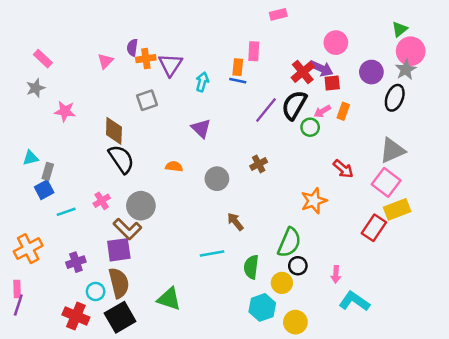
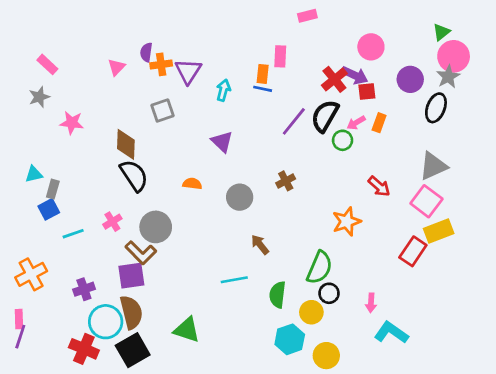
cyan circle: (96, 291) -> (106, 322), size x1.6

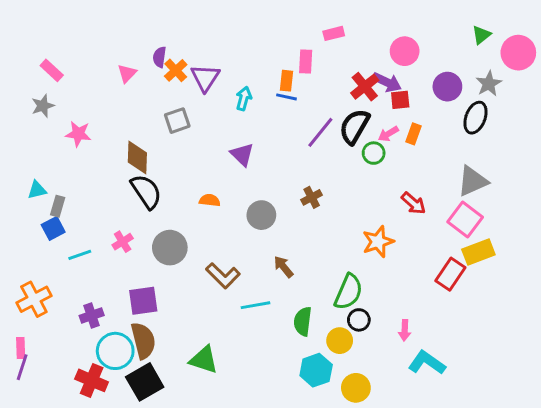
pink rectangle: (307, 16) -> (334, 33), moved
pink circle: (454, 56) -> (518, 53), moved
orange cross: (161, 64) -> (176, 70), turned -35
brown L-shape: (141, 253) -> (223, 276), moved

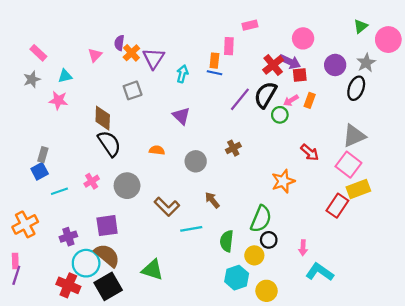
cyan triangle: (37, 190) -> (65, 76), moved
brown semicircle: (143, 341) -> (107, 255), turned -36

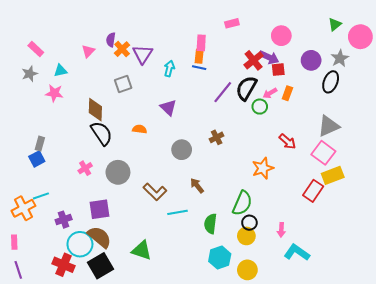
pink rectangle: (229, 46) -> (201, 43), moved
orange semicircle: (157, 150) -> (140, 129), moved
cyan line: (59, 191) -> (41, 196), moved
yellow circle: (254, 255) -> (246, 236), moved
purple line: (16, 275) -> (18, 270), moved, turned -36

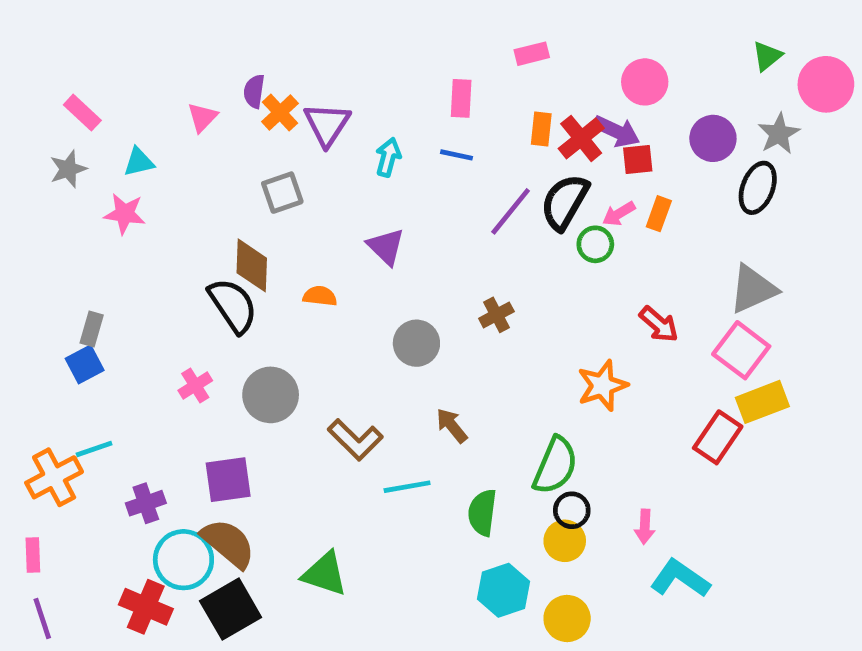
orange rectangle: (199, 56) -> (541, 129), moved
brown diamond: (95, 110) -> (252, 265), moved

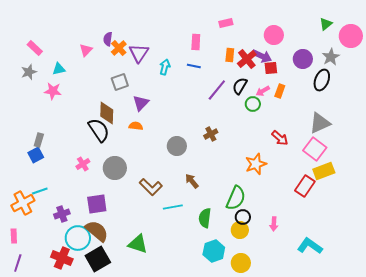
black semicircle: (565, 202) -> (240, 86), size x0.7
purple triangle: (386, 247) -> (141, 103), moved, turned 30
cyan L-shape: (680, 578) -> (310, 246), moved
purple line: (42, 618) -> (18, 263), turned 36

